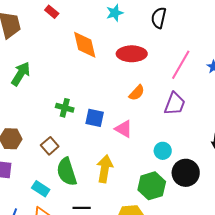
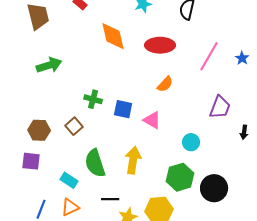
green arrow: (21, 74) -> (49, 65), turned 40
purple trapezoid: (175, 104) -> (220, 107), moved
brown square: (50, 146) -> (74, 126), moved
black circle: (186, 173) -> (214, 188), moved

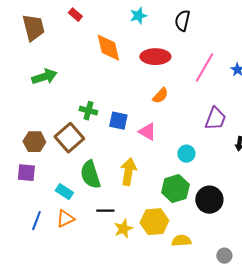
brown square: (74, 126) -> (69, 138), size x1.6

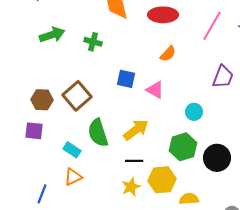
green cross: (88, 111) -> (93, 42), moved
yellow arrow: (128, 172) -> (136, 130), turned 44
black line: (105, 211) -> (134, 161), moved
blue line: (36, 221) -> (42, 194), moved

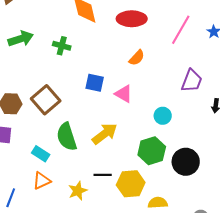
black line: (134, 161) -> (103, 175), moved
yellow star: (131, 187) -> (78, 191), moved

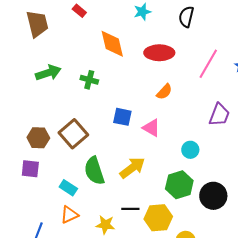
yellow star: (78, 191) -> (105, 225), turned 30

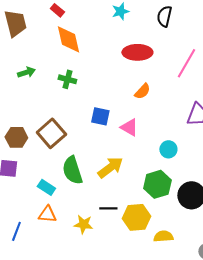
orange diamond: (112, 44) -> (68, 39), moved
green arrow: (48, 73) -> (26, 72), size x0.7
orange triangle: (69, 215) -> (47, 214), turned 30

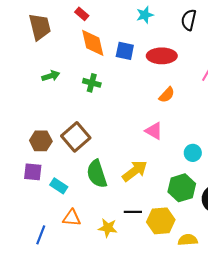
blue square: (100, 116) -> (125, 51), moved
cyan rectangle: (46, 187) -> (59, 186), moved

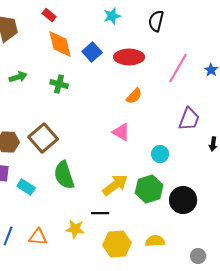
blue square: (125, 51) -> (92, 52), turned 36
yellow arrow: (135, 171) -> (115, 185), moved
orange triangle: (72, 218) -> (38, 237), moved
yellow hexagon: (161, 221) -> (117, 244), moved

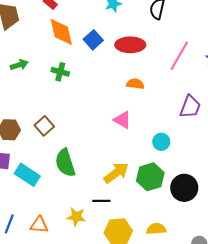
orange semicircle: (134, 96) -> (135, 84), turned -126
brown square: (43, 138) -> (44, 126), size x0.7
cyan rectangle: (26, 187) -> (27, 175), size x1.4

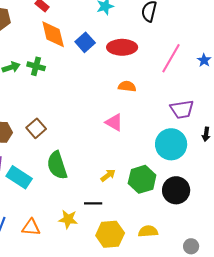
green cross: (60, 72) -> (36, 66), moved
purple trapezoid: (190, 107) -> (182, 109), turned 60
cyan circle: (161, 142) -> (171, 144), moved, size x1.8
yellow arrow: (116, 173) -> (108, 175), size x0.6

